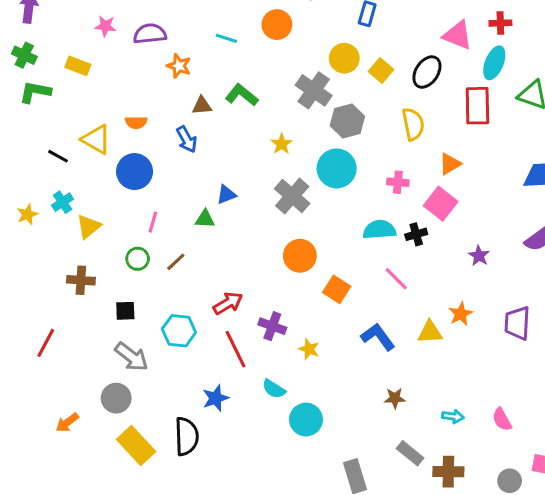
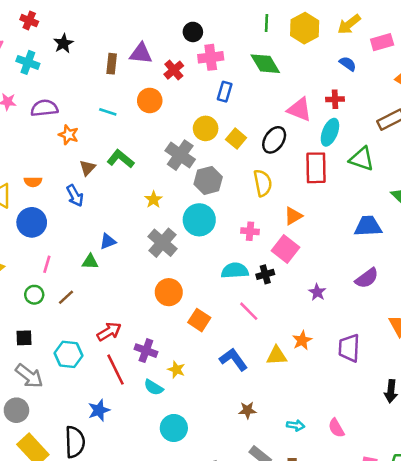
brown triangle: (202, 106) -> (88, 168), turned -42
cyan semicircle: (274, 389) -> (154, 387), moved

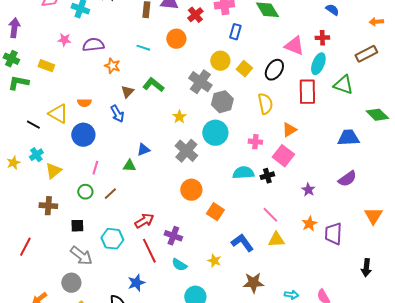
pink line: (249, 311) -> (270, 215), moved
orange star: (302, 340) -> (309, 224), moved
yellow star: (176, 370) -> (214, 261), moved
brown star: (247, 410) -> (253, 283), size x1.5

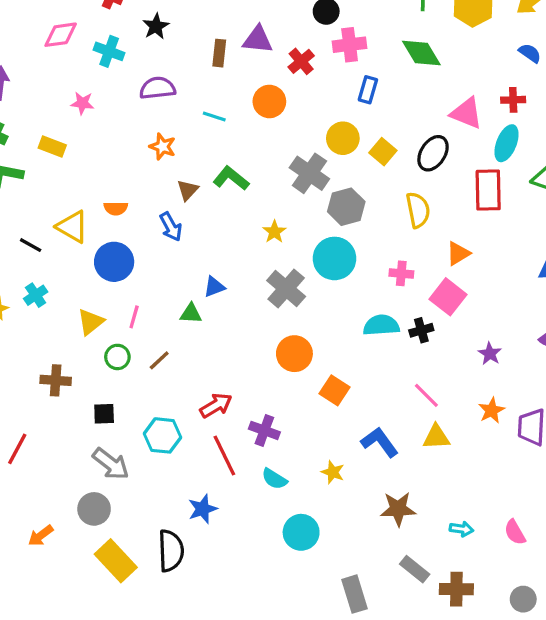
purple semicircle: (93, 45) -> (157, 88), moved
yellow triangle: (53, 171) -> (91, 322), moved

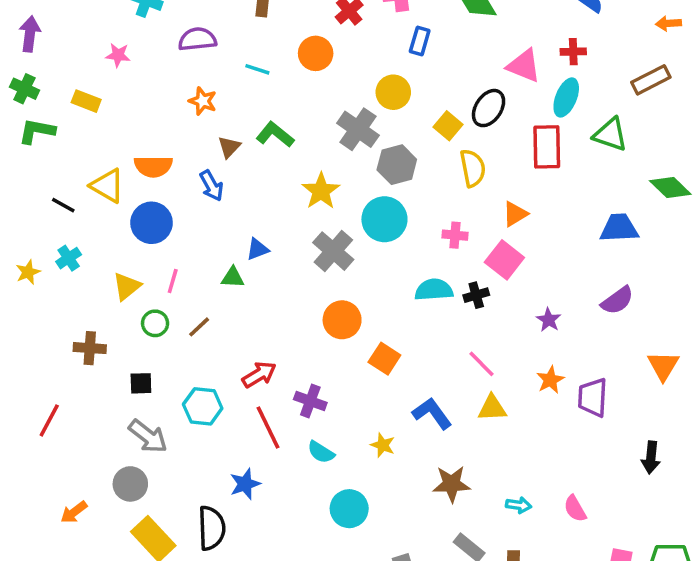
yellow square: (383, 152) -> (448, 126), moved
orange semicircle: (116, 208) -> (153, 166), size x1.5
yellow star: (274, 232) -> (321, 191), size x1.5

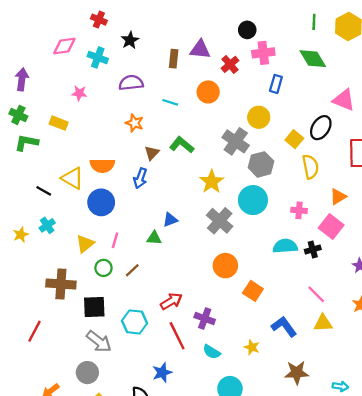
blue arrow: (212, 186) -> (140, 178), turned 48
brown cross: (90, 348) -> (61, 284), size x1.4
black square: (141, 383) -> (94, 307), size x1.5

